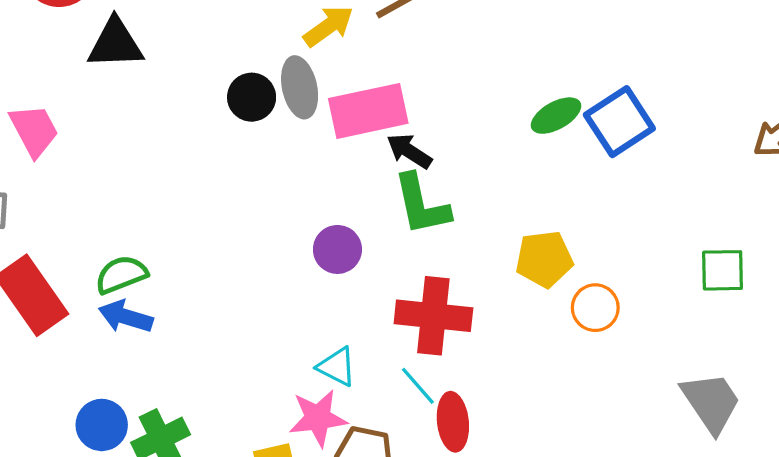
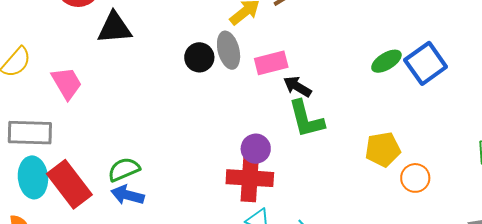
pink rectangle: (368, 111) -> (271, 63), size x0.7
red cross: (433, 316) -> (250, 178), moved

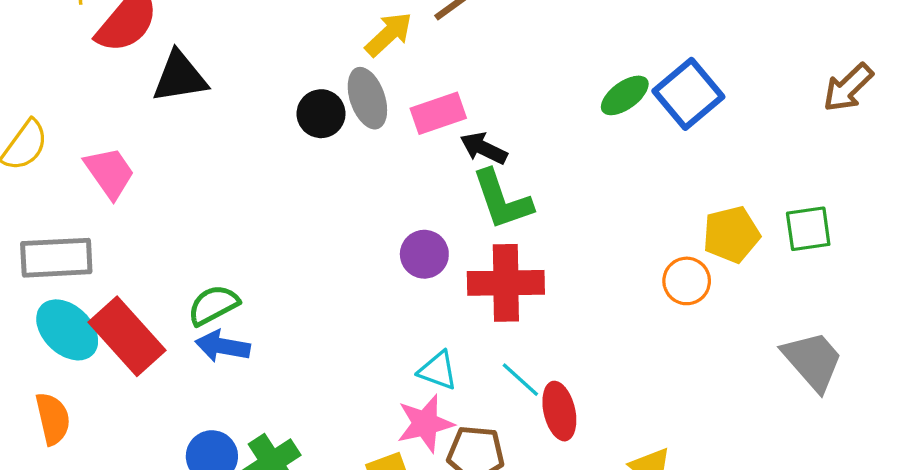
yellow pentagon: (383, 149) -> (731, 234), moved
cyan ellipse: (33, 177) -> (67, 330), turned -36
red cross: (250, 178) -> (506, 283), moved

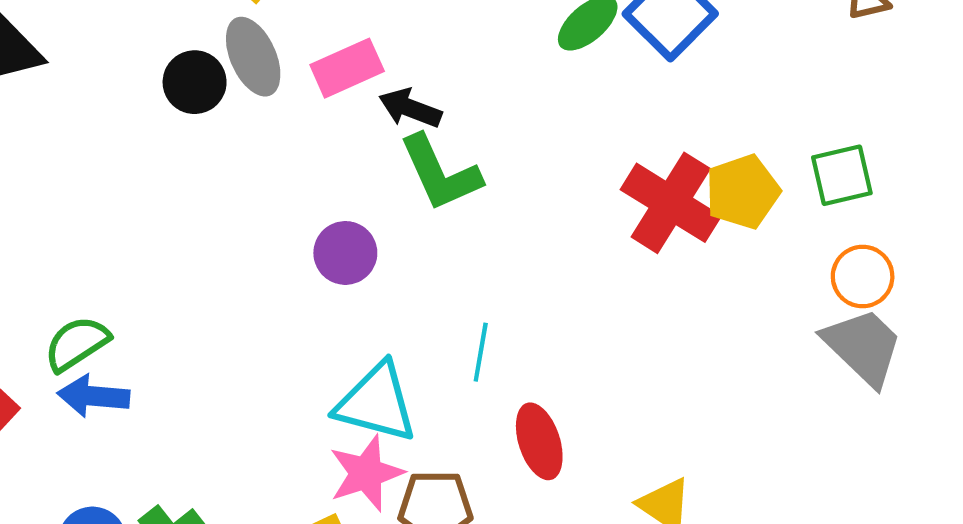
orange circle: (687, 281) -> (863, 277), moved
red cross: (506, 283) -> (671, 203), moved, turned 38
cyan triangle: (438, 370) -> (376, 403), size x1.6
cyan line: (520, 380) -> (481, 352), moved, turned 63

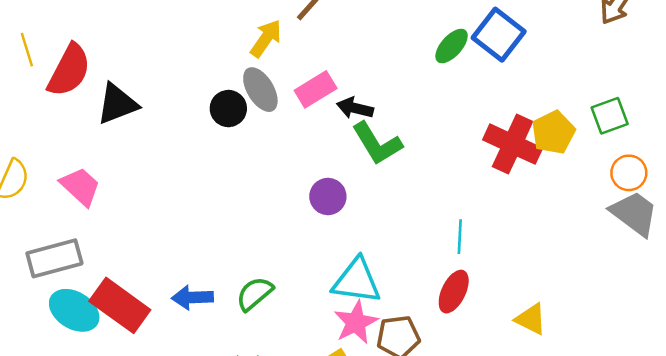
green semicircle: (77, 344) -> (255, 294), moved
cyan line: (481, 352) -> (460, 237), moved
red ellipse: (539, 441) -> (454, 292), turned 51

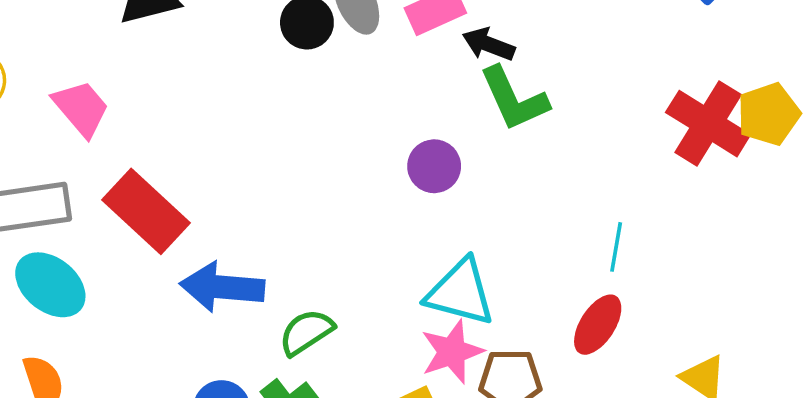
green semicircle: (255, 294) -> (306, 332), moved
blue arrow: (192, 297) -> (222, 287), size x1.4
red rectangle: (120, 305) -> (146, 211), moved

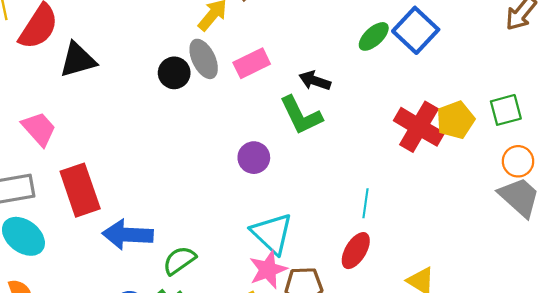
black arrow: (489, 44) -> (315, 81), moved
red rectangle: (146, 211) -> (80, 190), turned 30
cyan triangle: (460, 292) -> (272, 233), turned 30

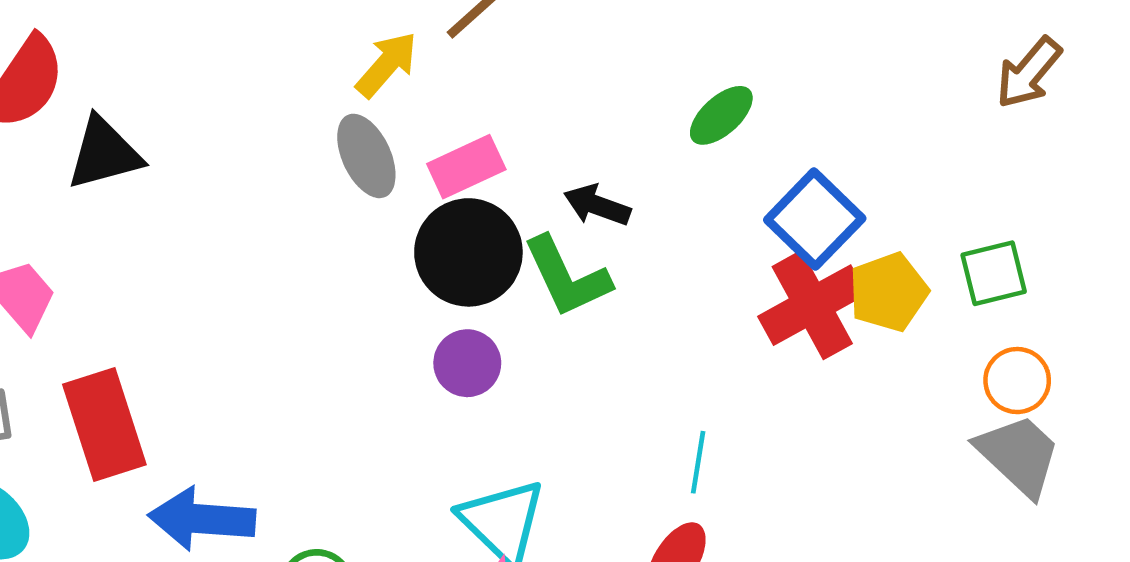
blue square: (416, 30) -> (815, 219), moved
black circle: (174, 73) -> (468, 252), moved, size x1.6
red cross: (419, 127) -> (812, 305), turned 30

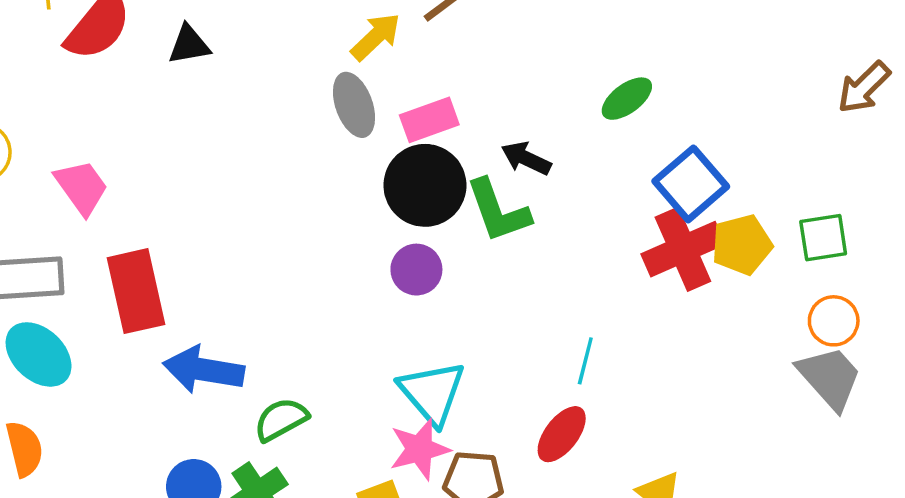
black triangle: (104, 153) -> (189, 45), moved, size x0.7

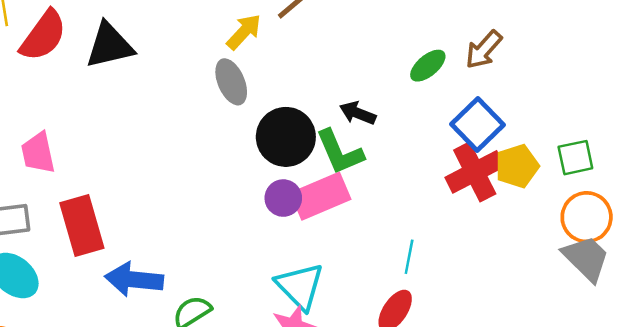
black triangle: (189, 45) -> (110, 46), size x1.6
brown arrow: (864, 87) -> (484, 50), moved
pink rectangle: (429, 120) -> (321, 196), moved, size x1.4
pink trapezoid: (81, 187) -> (38, 153), turned -153
orange circle: (834, 321) -> (587, 217), size x1.4

